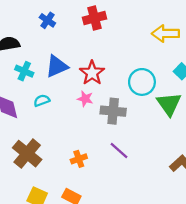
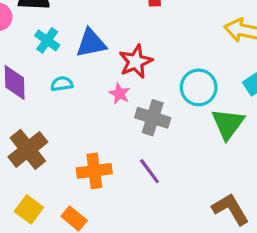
orange cross: (79, 159) -> (94, 171), size x1.5

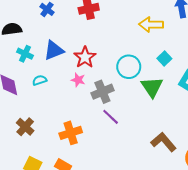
gray cross: (153, 118) -> (102, 92), turned -30
brown cross: (28, 149) -> (25, 127), size x0.7
purple line: (149, 171) -> (111, 117), moved

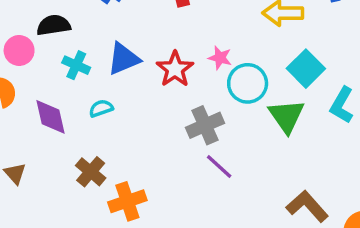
cyan square: (164, 58) -> (306, 69), size x1.5
pink star: (78, 80) -> (220, 58), moved
brown cross: (25, 127) -> (91, 172), moved
orange cross: (71, 133) -> (127, 201), moved

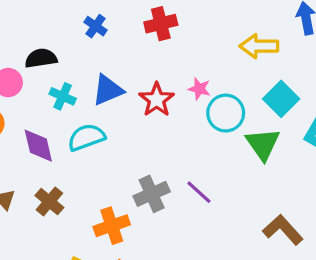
cyan semicircle: (101, 108) -> (86, 137), size x1.6
gray cross: (205, 125) -> (152, 194), moved
brown cross: (91, 172) -> (49, 201), moved

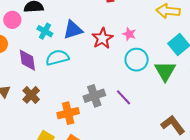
cyan circle: (226, 113) -> (137, 60), moved

